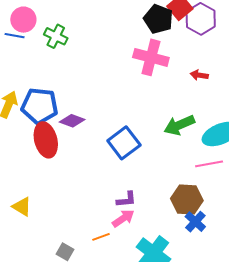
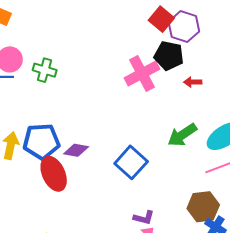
black pentagon: (158, 19) -> (169, 56), moved
pink cross: (151, 57) -> (142, 74), turned -32
purple L-shape: (126, 200) -> (144, 218), turned 30

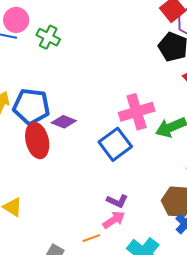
pink cross: (142, 74) -> (137, 112), moved

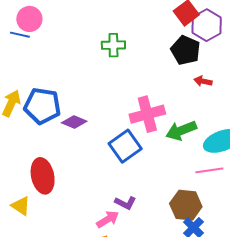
green cross: (48, 37) -> (113, 45), moved, turned -30
red ellipse: (37, 141) -> (43, 176), moved
pink arrow: (114, 220) -> (108, 219), moved

